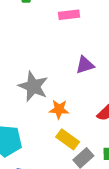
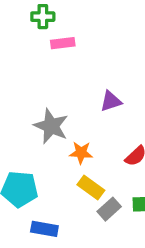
pink rectangle: (69, 15) -> (63, 43), moved

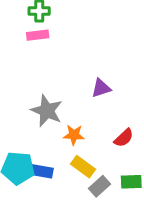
pink rectangle: (63, 43) -> (38, 35), moved
blue rectangle: (44, 229) -> (41, 171), moved

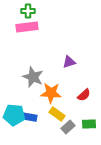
pink rectangle: (38, 35) -> (27, 27), size x1.5
orange star: (74, 135) -> (51, 93), size x1.5

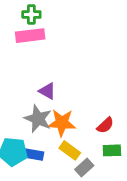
purple triangle: (69, 62) -> (47, 91), moved, turned 48
gray star: (33, 77) -> (38, 119), moved
green rectangle: (89, 124) -> (112, 150), moved

